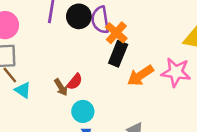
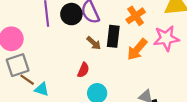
orange cross: (116, 33) -> (136, 16), moved, turned 30
brown arrow: (61, 87) -> (94, 43), moved

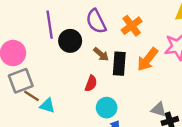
black circle: (71, 14) -> (70, 41), moved
orange cross: (136, 16) -> (132, 26), moved
black rectangle: (113, 36) -> (119, 64), moved

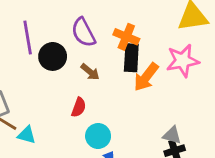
orange cross: (132, 26) -> (126, 37), turned -30
black rectangle: (119, 64) -> (131, 58), moved
gray triangle: (159, 109) -> (172, 135), moved

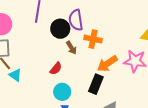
orange cross: (126, 37) -> (93, 39), moved, turned -30
black circle: (53, 56) -> (60, 29), moved
black rectangle: (131, 58) -> (96, 84), moved

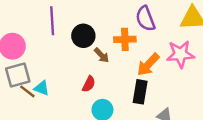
purple semicircle: (76, 20) -> (145, 19), moved
cyan triangle: (15, 75) -> (42, 88), moved

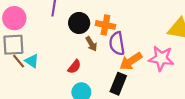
purple semicircle: (145, 19) -> (117, 43), moved
orange cross: (125, 39) -> (105, 25), moved

